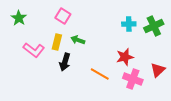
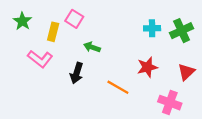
yellow rectangle: (57, 42) -> (53, 32), moved
red triangle: (158, 70) -> (186, 72), moved
pink cross: (133, 79) -> (170, 103), moved

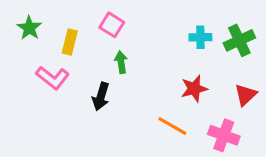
pink square: (74, 19) -> (112, 25), moved
green arrow: (92, 47) -> (121, 62), turned 63
orange line: (118, 87) -> (172, 126), moved

